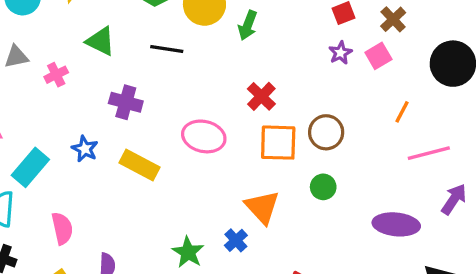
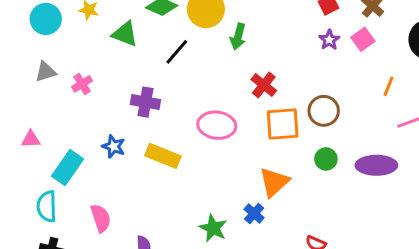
green arrow: (248, 25) -> (238, 36), moved
green triangle: (101, 41) -> (125, 34), moved
black line: (167, 49) -> (177, 52), turned -52
orange triangle: (262, 207) -> (274, 182), turned 36
purple ellipse: (396, 224) -> (376, 165), moved

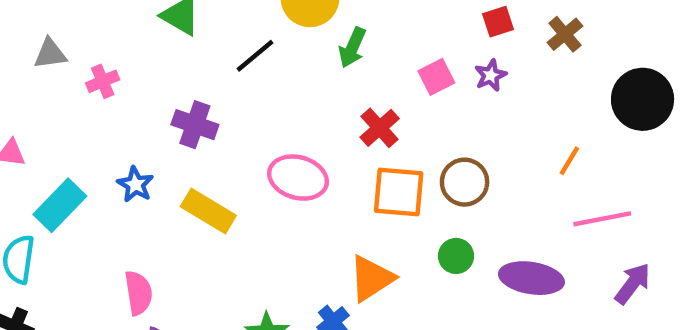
pink square: (363, 39) -> (436, 77), moved
pink semicircle: (101, 218) -> (138, 293), moved

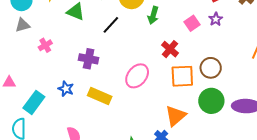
gray triangle: (50, 54) -> (23, 25), moved
pink ellipse: (298, 178) -> (137, 76), turned -60
green circle: (456, 256) -> (211, 101), size x1.6

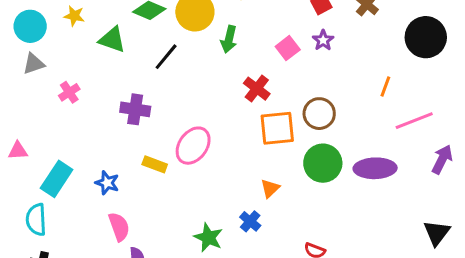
pink ellipse: (137, 76) -> (193, 146), moved
blue star: (66, 89) -> (107, 183), moved
yellow rectangle: (100, 96) -> (155, 164), size x0.7
orange triangle: (175, 116) -> (270, 188), size x0.6

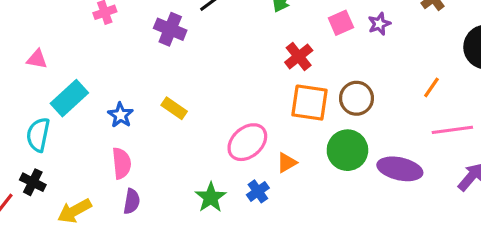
purple cross: (135, 109) -> (170, 29), moved
pink ellipse: (193, 146) -> (247, 142), moved

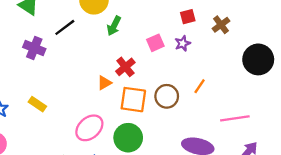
orange line: (431, 87) -> (200, 86), moved
green circle: (347, 150) -> (128, 138), moved
orange triangle: (287, 163) -> (104, 83), moved

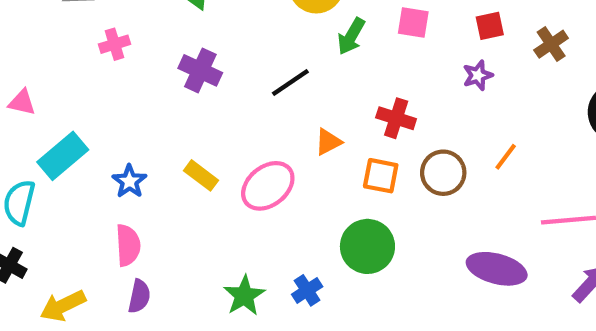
black line: (65, 27) -> (290, 82), moved
pink square: (155, 43) -> (413, 22), moved, turned 30
red cross: (125, 67) -> (396, 118), moved, turned -36
orange square: (133, 100) -> (381, 176), size x0.7
pink ellipse: (89, 128) -> (268, 186), moved

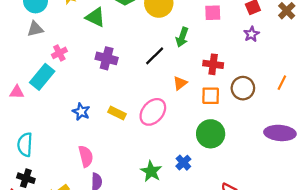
green arrow: (351, 36) -> (182, 37), moved
cyan rectangle: (63, 156) -> (42, 77), moved
orange line: (506, 157) -> (282, 83), moved
blue star: (129, 181) -> (81, 112), moved

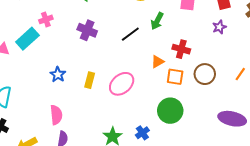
orange triangle: (180, 83) -> (158, 62), moved
yellow rectangle: (117, 113) -> (90, 80), turned 70

